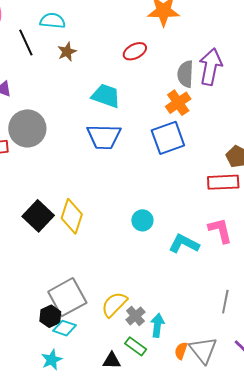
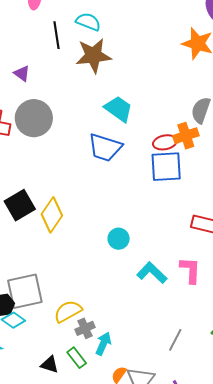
red ellipse: (135, 51) -> (165, 142), moved
brown star: (67, 52) -> (93, 56), size x1.8

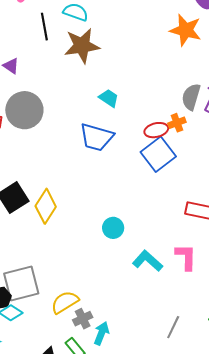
cyan trapezoid: (118, 109) -> (109, 98), size x0.7
orange cross: (186, 136) -> (177, 123), size x0.7
blue square: (166, 167) -> (158, 154), turned -32

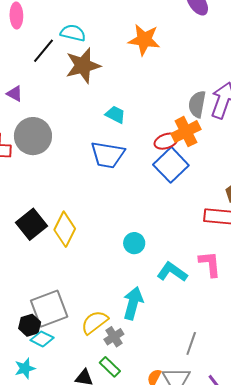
black line: (44, 27) -> (43, 51), turned 56
orange star: (186, 30) -> (144, 40), moved
orange cross: (177, 123) -> (186, 132), size x1.6
gray line: (173, 327) -> (191, 343), moved
cyan arrow: (101, 333) -> (133, 303), moved, size x1.4

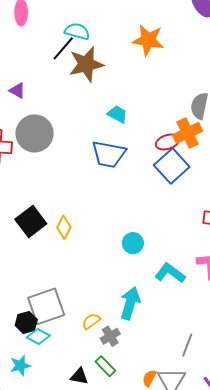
black line: (43, 51) -> (63, 48), moved
yellow diamond: (65, 229) -> (64, 227), size x0.7
yellow semicircle: (95, 322) -> (91, 321), size x0.7

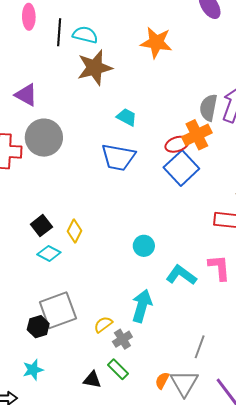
black line: (63, 48) -> (59, 32), moved, turned -36
purple triangle: (17, 91) -> (26, 95), size x1.4
black square: (31, 221) -> (41, 226), size x0.7
cyan diamond: (38, 336) -> (49, 253), moved

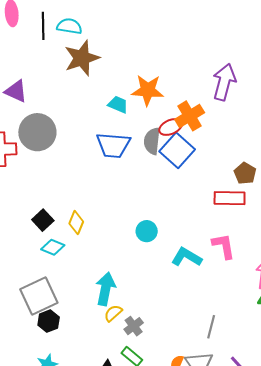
orange star: (156, 43) -> (148, 90), moved
gray semicircle: (208, 108) -> (152, 141), moved
cyan arrow: (142, 306) -> (105, 289), moved
gray square: (58, 310) -> (39, 296), moved

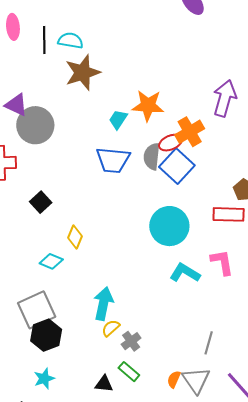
cyan trapezoid: (118, 104) -> (118, 119), turned -80
gray circle: (37, 132) -> (35, 125), moved
black square: (43, 220) -> (41, 202), moved
cyan circle: (147, 231) -> (169, 226), moved, size x1.8
black hexagon: (49, 321) -> (46, 335), size x1.4

